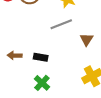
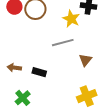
green cross: (42, 83) -> (23, 98), moved

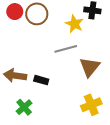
brown triangle: (85, 60) -> (90, 67), size x1.5
brown arrow: (14, 68) -> (15, 76), size x1.5

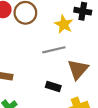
black rectangle: (41, 80) -> (53, 87), moved

